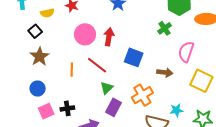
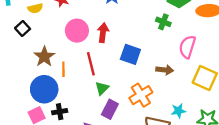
green cross: (165, 28) -> (163, 22), turned -32
brown star: (40, 57) -> (44, 57), moved
red line: (97, 65) -> (91, 64), turned 40
blue circle: (38, 89) -> (44, 89), moved, size x1.6

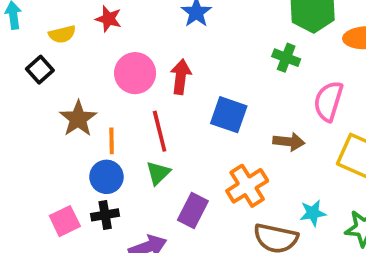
green triangle: (102, 88) -> (158, 173), moved
blue circle: (44, 89) -> (106, 177), moved, size x0.7

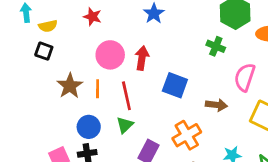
yellow semicircle: (62, 34) -> (48, 26), moved
black square: (40, 70) -> (44, 51), turned -30
orange line: (112, 141) -> (98, 89), moved

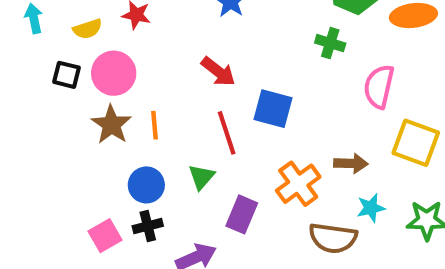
yellow semicircle: (48, 26) -> (87, 29), moved
pink circle: (110, 55) -> (114, 73), moved
red arrow: (142, 58) -> (218, 72), turned 125
red line: (126, 96) -> (227, 133), moved
brown arrow: (216, 105) -> (351, 163), moved

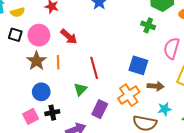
yellow semicircle: (87, 29) -> (18, 12), moved
red arrow: (218, 72) -> (69, 37), moved
blue square: (273, 109) -> (138, 65), moved
blue circle: (146, 185) -> (41, 92), moved

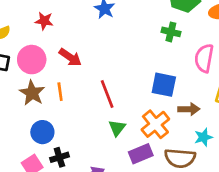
green triangle: (80, 89) -> (117, 128), moved
purple rectangle: (100, 109) -> (141, 154), moved, turned 48

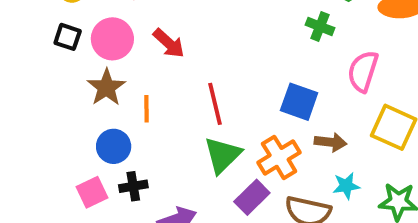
orange line: (60, 92) -> (146, 109), moved
green triangle: (117, 128) -> (223, 155), size x1.5
purple rectangle: (141, 154) -> (252, 197), turned -30

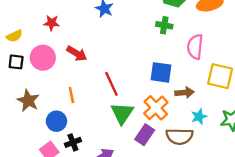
brown star: (106, 87) -> (28, 101), moved

